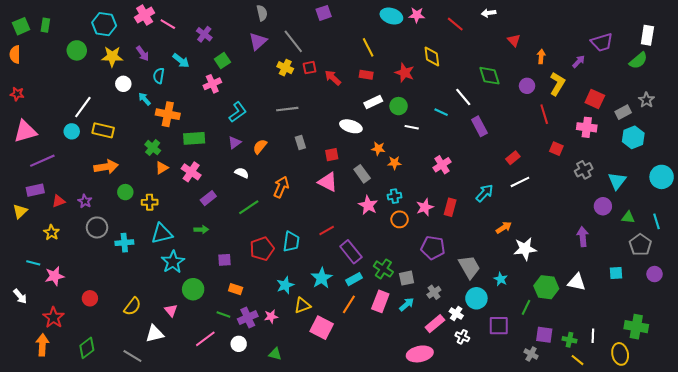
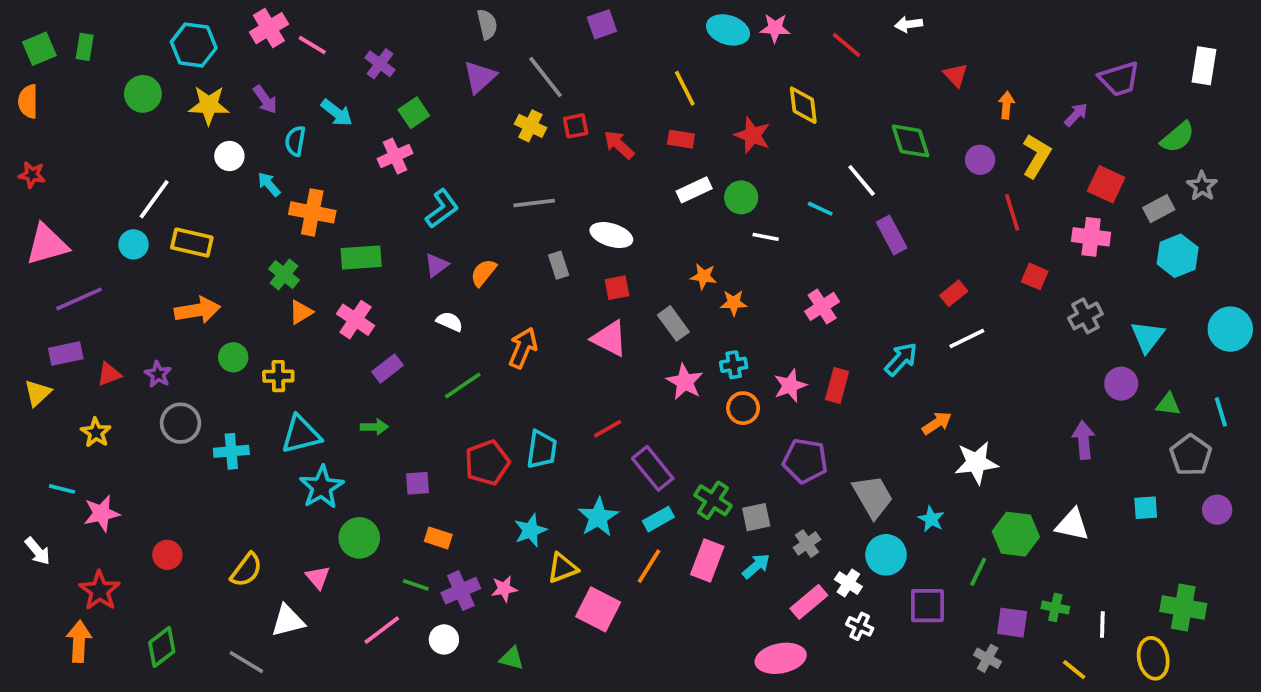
green semicircle: (638, 61) -> (1178, 137), moved
white ellipse: (351, 126) -> (611, 235), moved
green cross: (570, 340) -> (1055, 608), moved

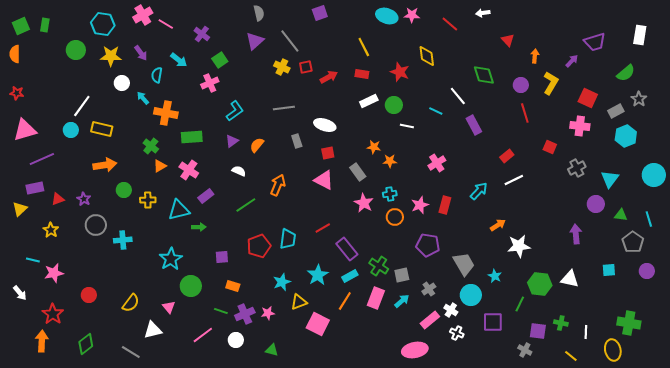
red arrow: (619, 145) -> (329, 77), turned 108
red line: (1012, 212) -> (525, 113), moved
cyan triangle: (301, 434) -> (179, 210), moved

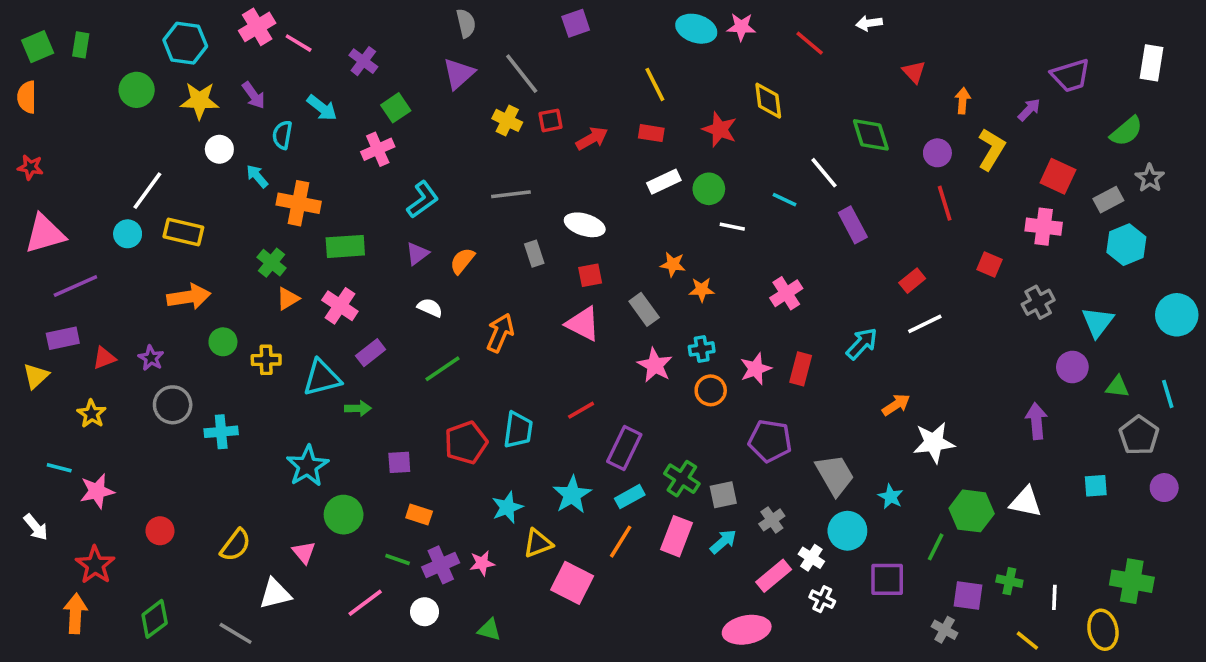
purple rectangle: (347, 249) -> (624, 448), turned 65

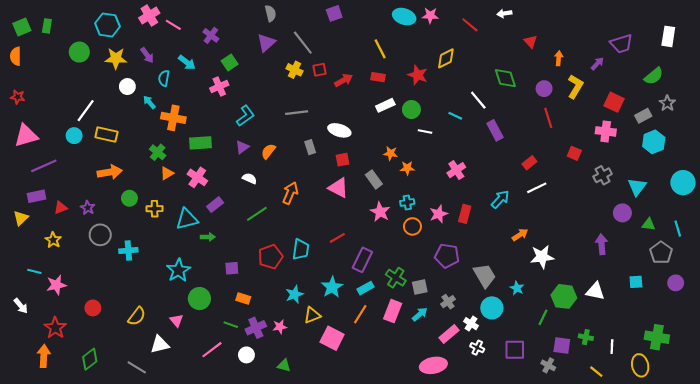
yellow diamond: (768, 101) -> (446, 58), turned 70
purple square: (887, 579) -> (515, 350), moved

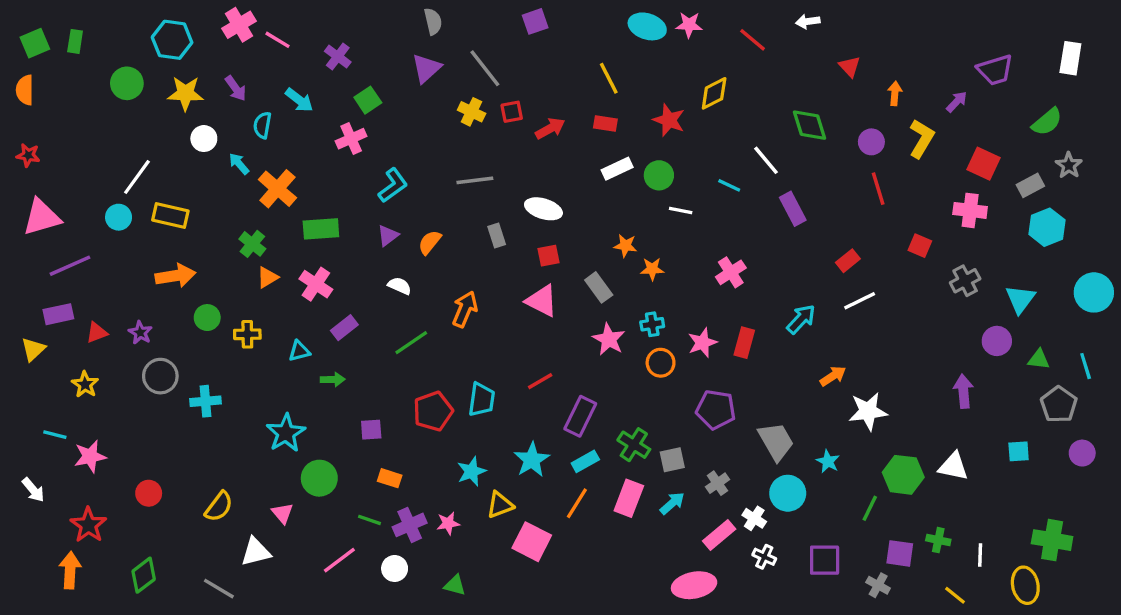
orange cross: (173, 118) -> (277, 189), turned 30
cyan triangle: (187, 219) -> (299, 351), size x0.6

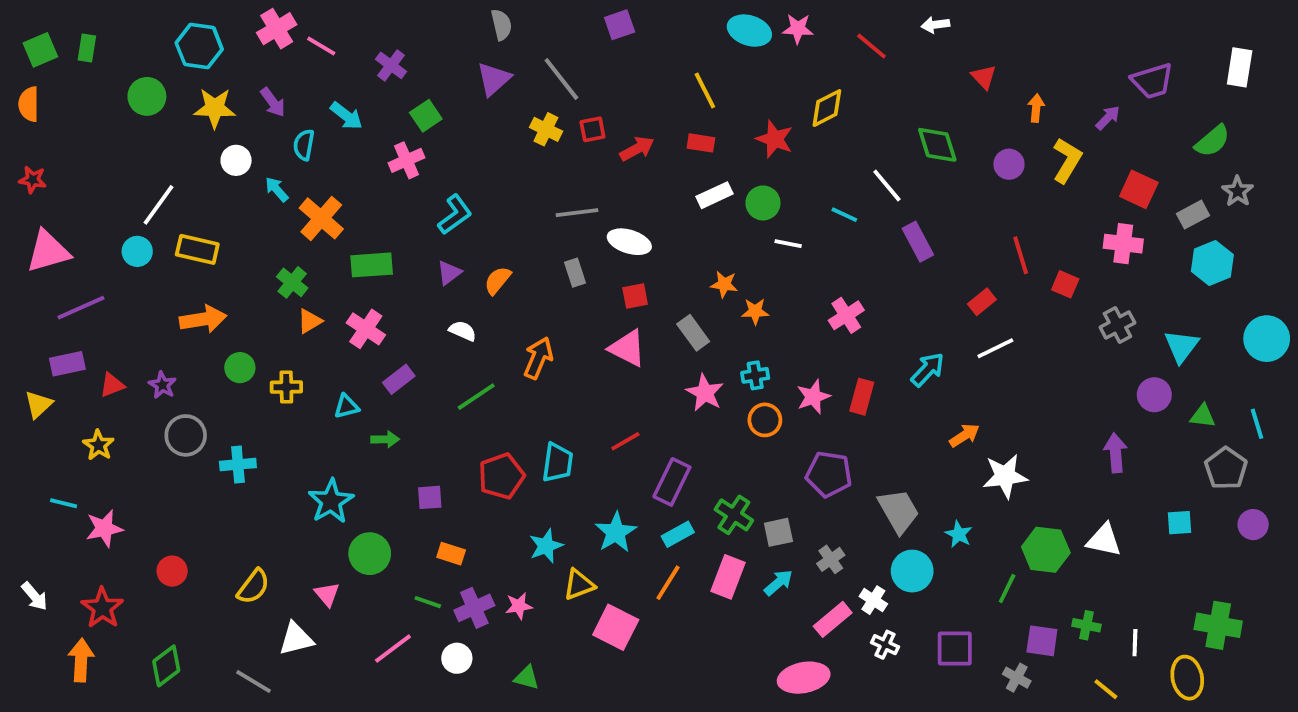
gray line: (475, 180) -> (577, 213), moved
red line: (878, 189) -> (1021, 255), moved
white arrow: (33, 490) -> (35, 596), moved

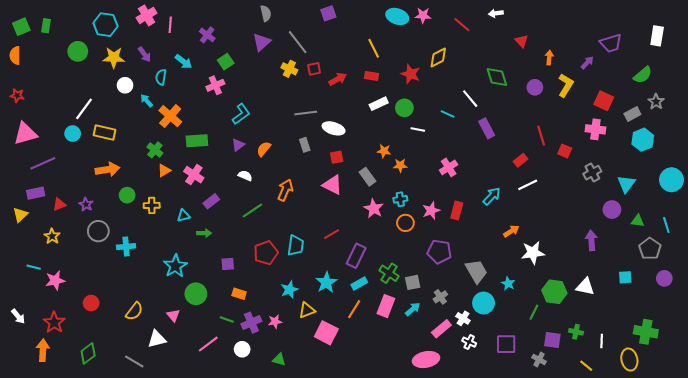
pink line: (321, 46) -> (170, 25), turned 63

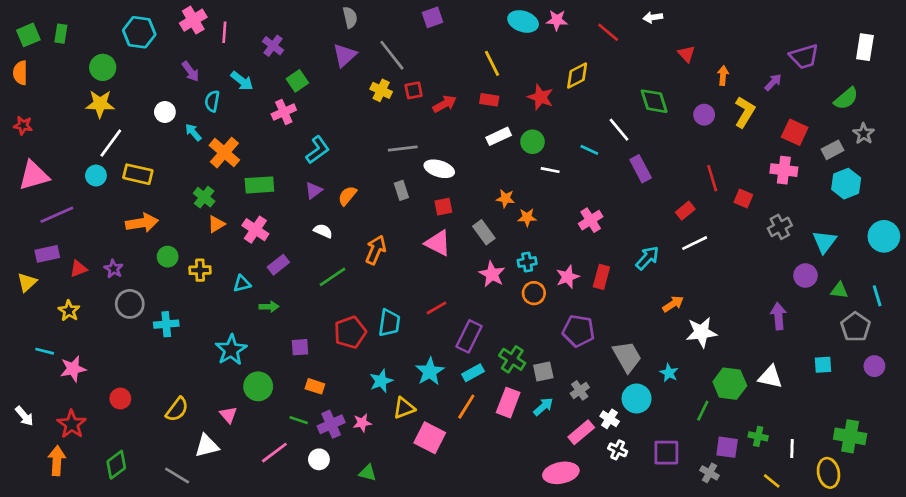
yellow star: (114, 58) -> (100, 104), moved

